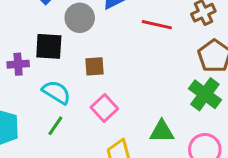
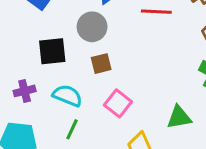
gray circle: (80, 18) -> (92, 27), moved
purple cross: (18, 64) -> (25, 91), moved

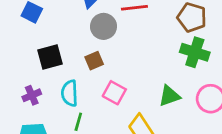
gray circle: (92, 27) -> (103, 26), moved
cyan semicircle: (67, 96) -> (70, 93), turned -105

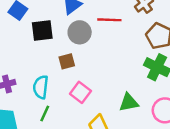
black square: (50, 57) -> (42, 31), moved

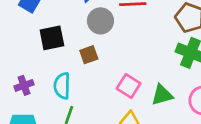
black square: (42, 31) -> (52, 38), moved
pink square: (80, 92) -> (129, 86), moved

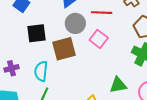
brown square: (89, 55) -> (64, 49), size x1.6
pink square: (129, 86) -> (99, 39), moved

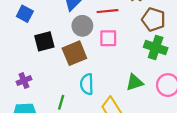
pink square: (99, 39) -> (108, 38), turned -30
cyan semicircle: (41, 71) -> (87, 84), moved

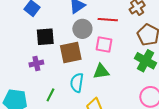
purple cross: (24, 81) -> (36, 63), moved
green triangle: (135, 82) -> (101, 71), moved

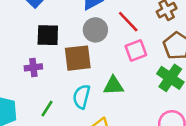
red line: (108, 20) -> (128, 22), turned 36
pink square: (104, 44) -> (136, 50), moved, turned -36

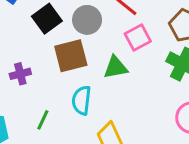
black square: (48, 35) -> (47, 19), moved, turned -30
green triangle: (113, 86) -> (116, 67), moved

